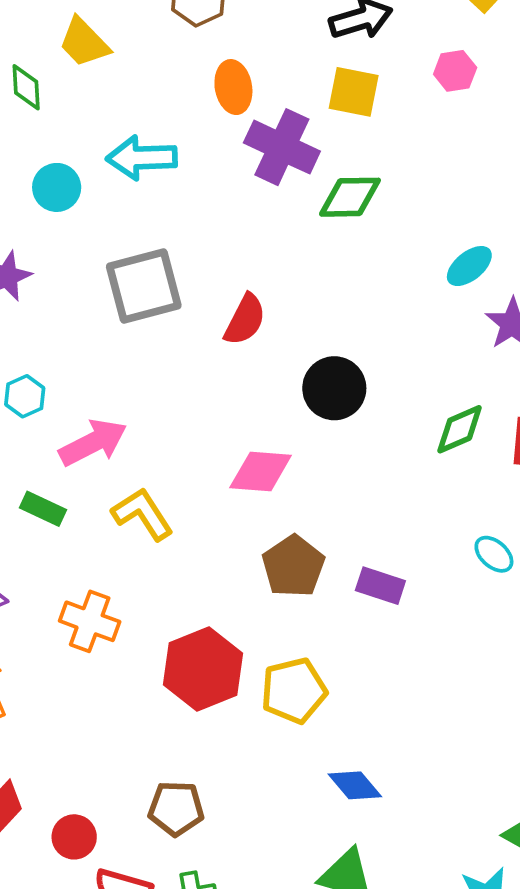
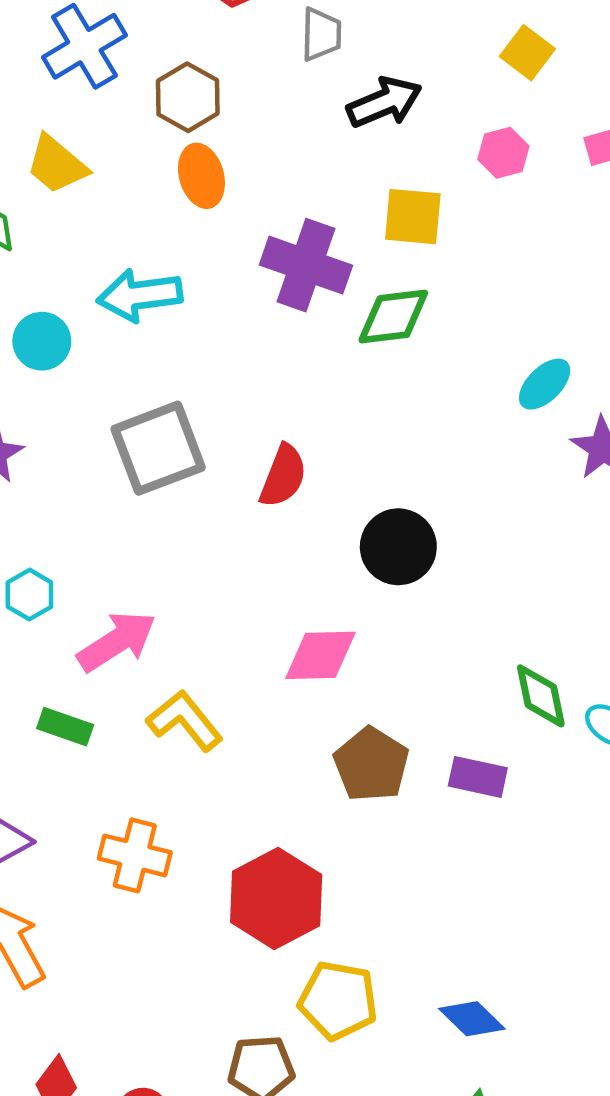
orange ellipse: (233, 87) -> (201, 176), moved
yellow square: (354, 92) -> (413, 217), moved
green diamond: (460, 429) -> (541, 696), moved, turned -72
yellow pentagon: (294, 691) -> (338, 1000), moved, turned 30

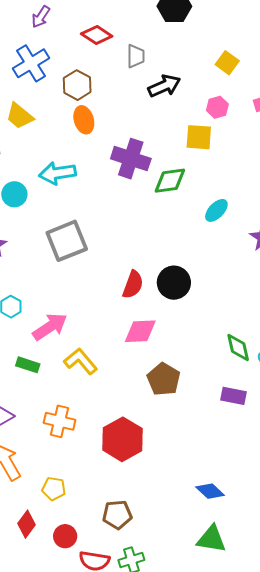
yellow square: (413, 217) -> (199, 137), moved
cyan ellipse: (545, 384) -> (216, 210), moved
red semicircle: (283, 476) -> (133, 285), moved
purple rectangle: (478, 777) -> (233, 396), moved
yellow pentagon: (338, 1000) -> (54, 489), moved, size x0.7

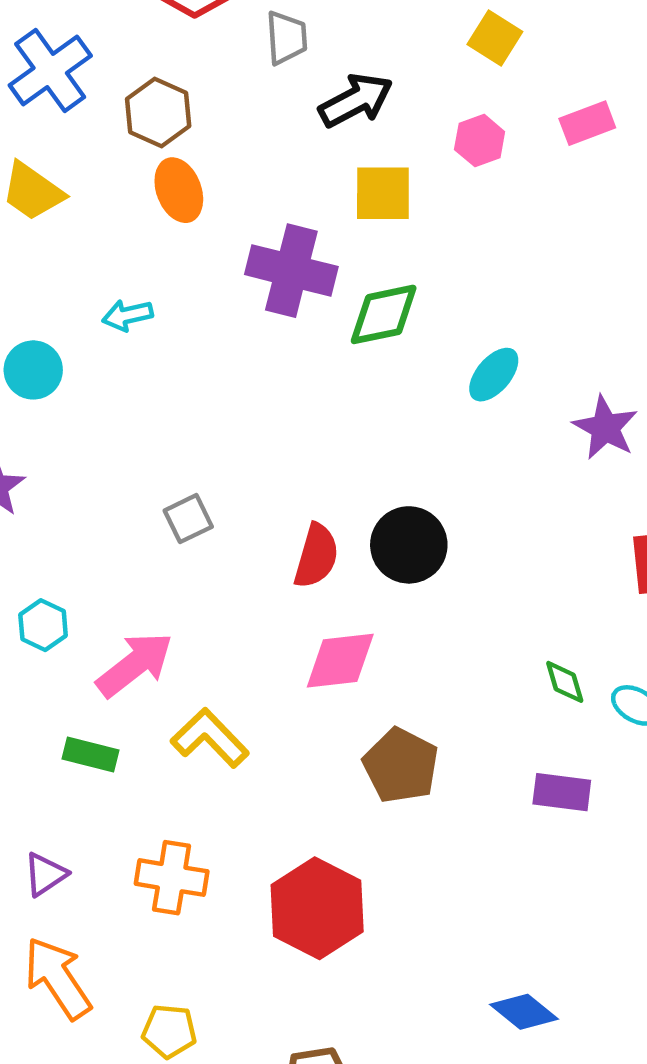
yellow square: (199, 137) -> (383, 193), moved
cyan arrow: (57, 173) -> (127, 315), size x0.6
gray square: (67, 241) -> (188, 519), moved, size x0.5
green diamond: (238, 348) -> (565, 682), size x0.7

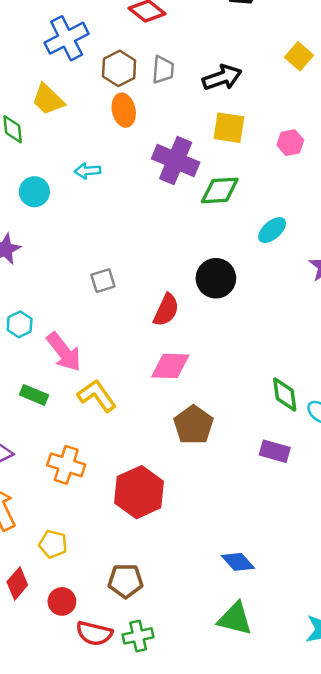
gray trapezoid: (287, 38) -> (163, 70), moved
pink hexagon: (480, 141) -> (290, 143), moved
black circle: (409, 545) -> (216, 278), moved
pink arrow: (135, 665) -> (64, 352), turned 81
green diamond: (565, 682) -> (285, 394), size x1.4

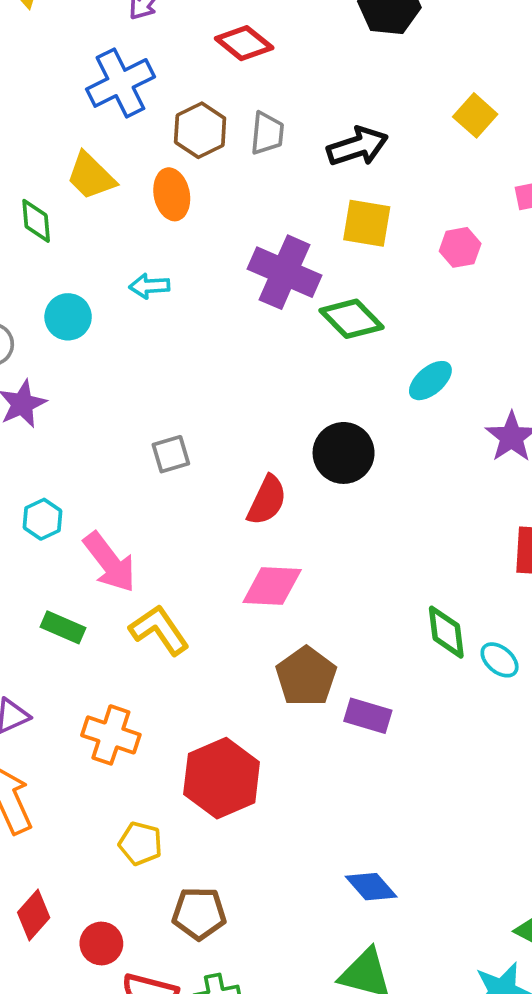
orange ellipse: (124, 110) -> (172, 194), moved
green diamond: (220, 190) -> (351, 319), turned 48
purple rectangle: (275, 451) -> (368, 716), moved
yellow pentagon: (53, 544) -> (140, 844), moved

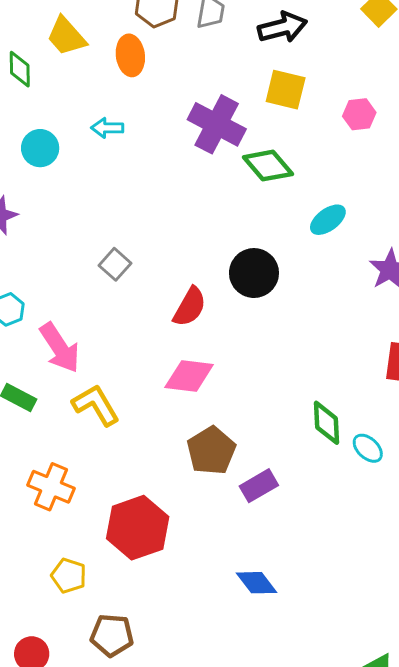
gray square: (171, 454) -> (115, 264), turned -36
purple rectangle: (368, 716) -> (259, 486), turned -51
blue diamond: (371, 887) -> (256, 583), moved

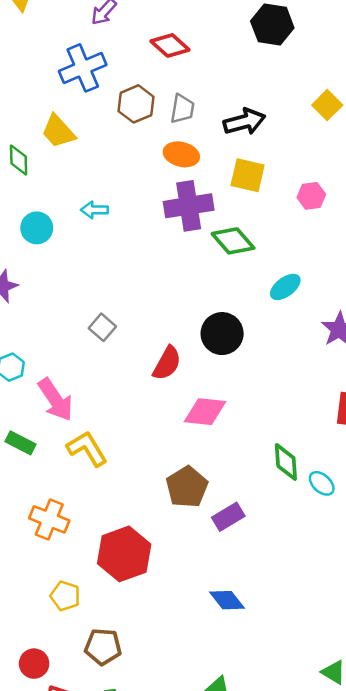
orange ellipse: (130, 55) -> (181, 154), moved, turned -68
purple cross: (217, 124) -> (189, 206), turned -36
pink diamond: (189, 376) -> (205, 412), moved

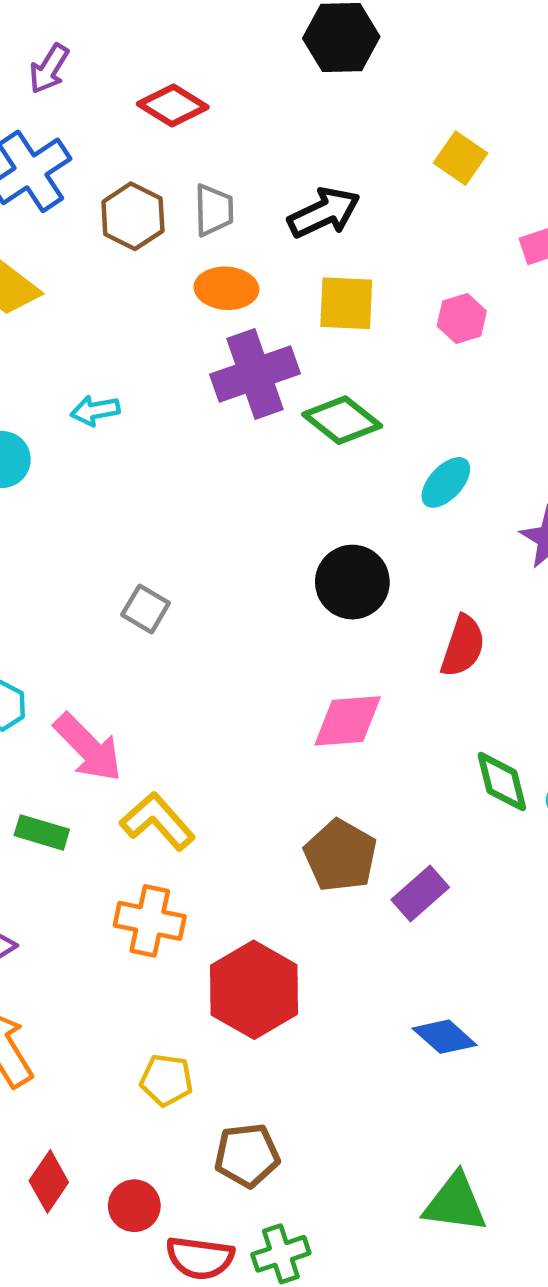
red semicircle: (167, 363) -> (463, 646), moved
orange cross: (49, 519) -> (150, 921), moved

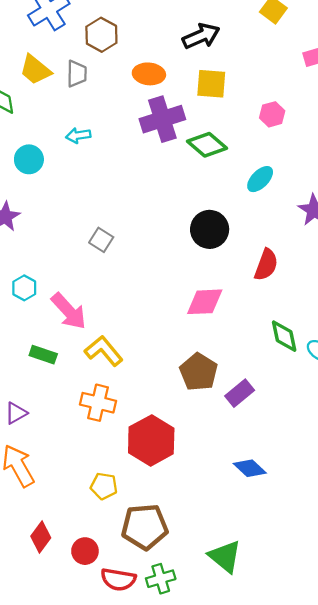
gray trapezoid: (214, 210) -> (77, 74), moved
pink hexagon: (462, 319) -> (272, 114), moved
brown pentagon: (247, 1155) -> (145, 527), size x1.4
green triangle: (455, 1203) -> (225, 556), moved, turned 30

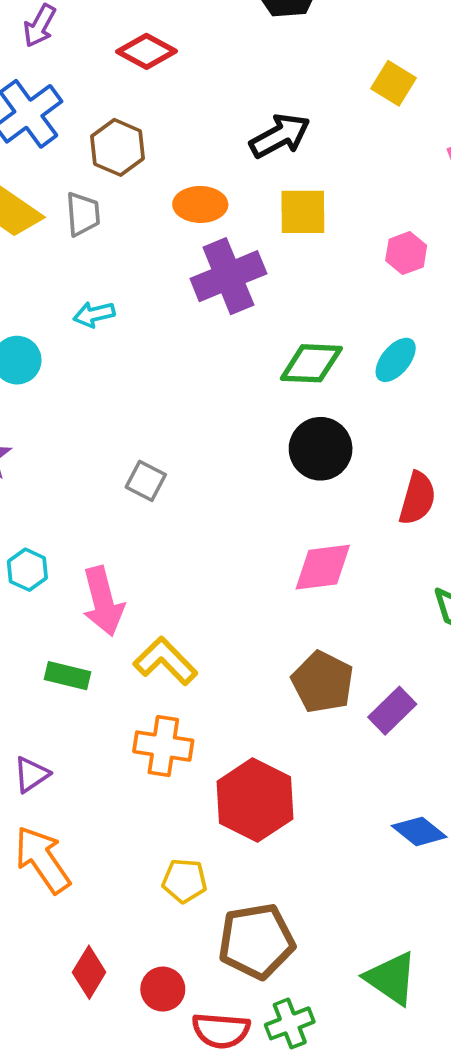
green diamond: (207, 145) -> (311, 363), moved, turned -33
pink arrow: (69, 311) -> (103, 601), turned 33

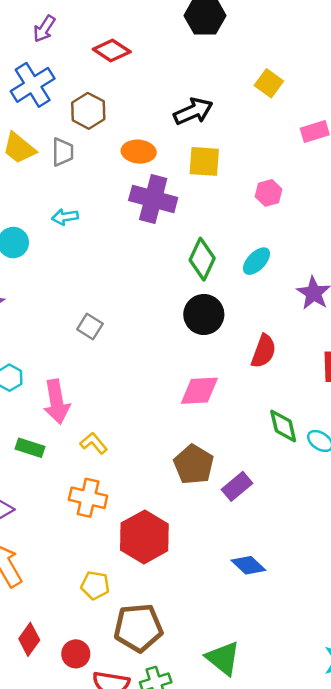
purple cross: (228, 276) -> (153, 199), turned 33
green diamond: (311, 363) -> (202, 259), turned -72
yellow L-shape: (165, 661) -> (94, 443), size x0.7

